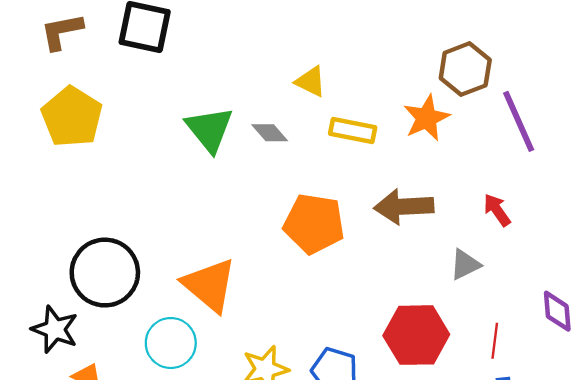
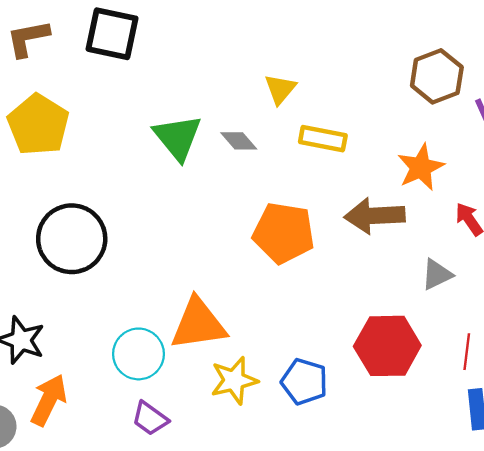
yellow triangle: (311, 82) -> (280, 89), turned 44
orange star: (427, 118) -> (421, 167), moved
black circle: (105, 273) -> (72, 239), moved
orange triangle: (209, 285) -> (198, 324), moved, turned -48

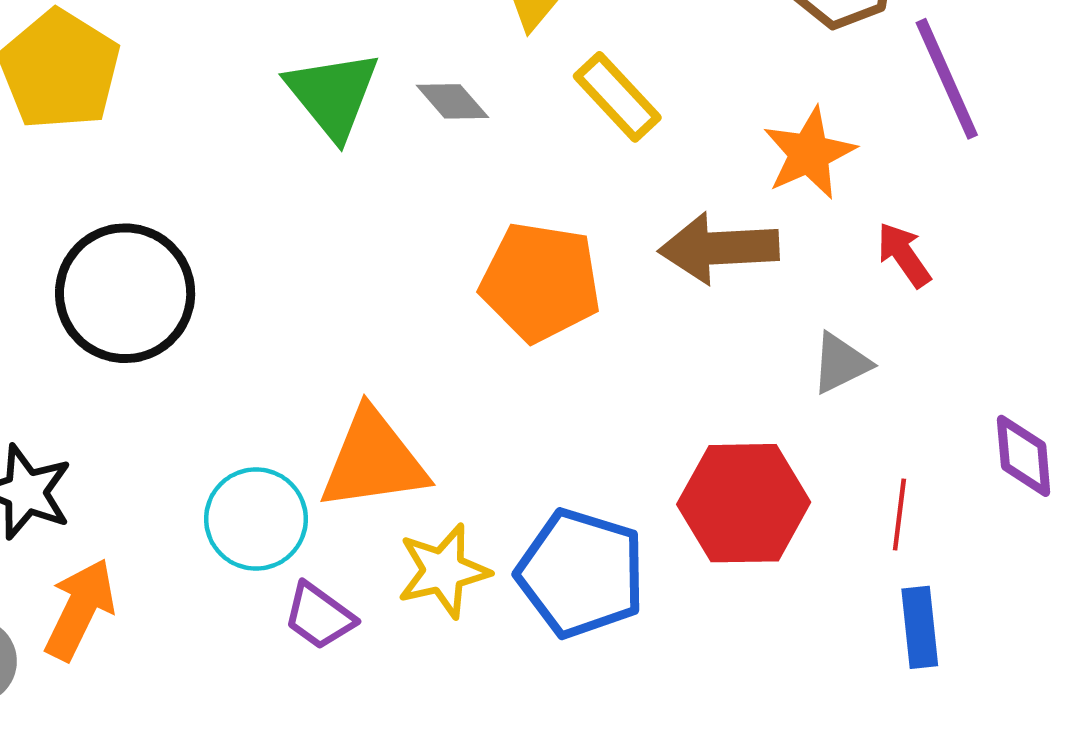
yellow rectangle: (323, 139) -> (617, 97), turned 36
blue pentagon: (304, 382) -> (581, 573), size x1.4
purple trapezoid: (150, 418) -> (319, 616), moved

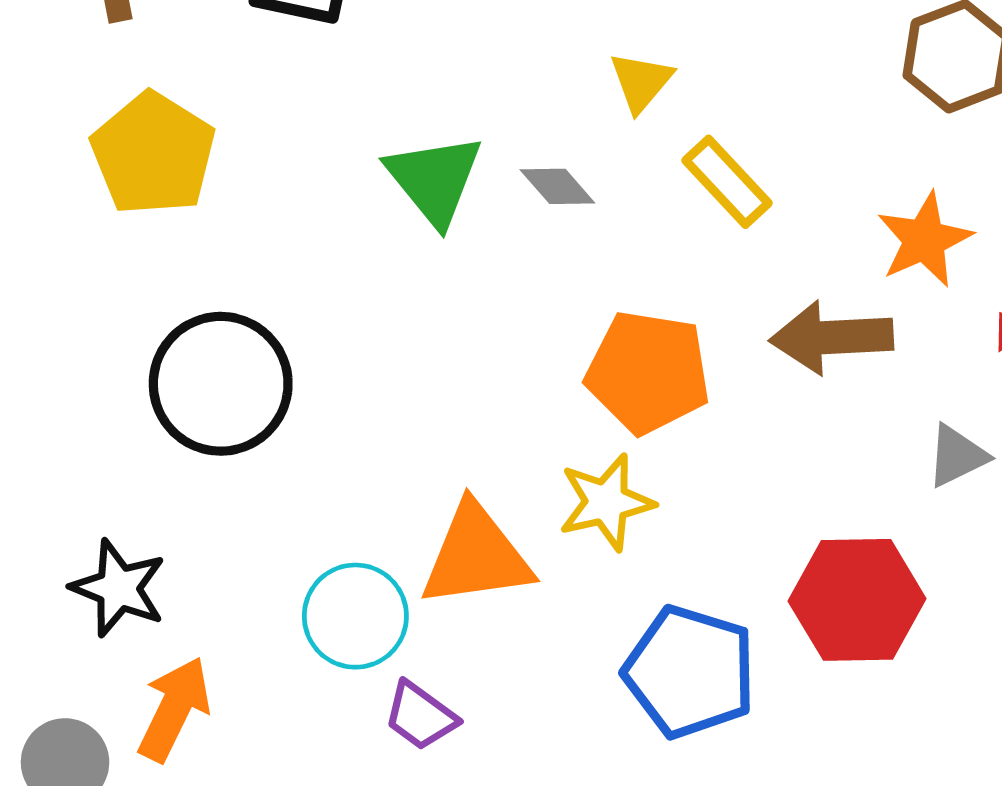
yellow star: (443, 571) -> (606, 502), moved

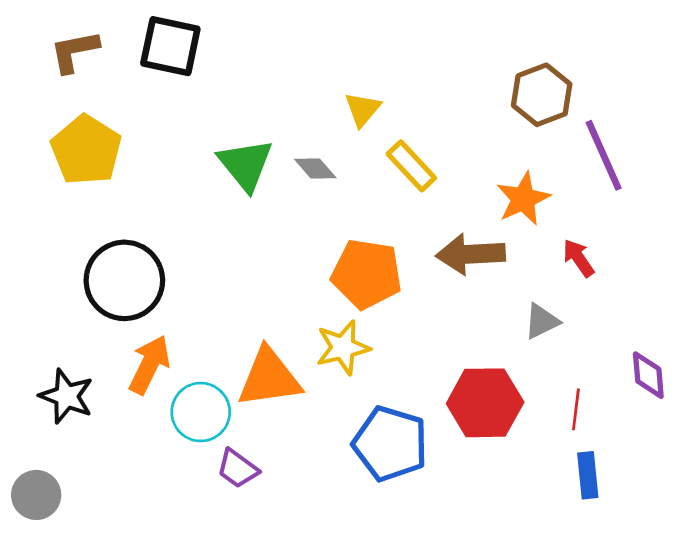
orange arrow: (174, 709) -> (149, 365), moved

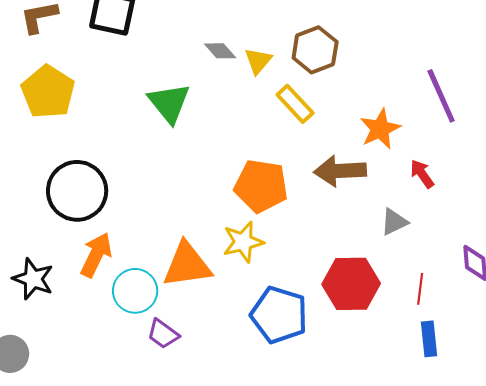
brown hexagon: (542, 95) -> (315, 50), moved
gray diamond: (315, 169) -> (220, 51), moved

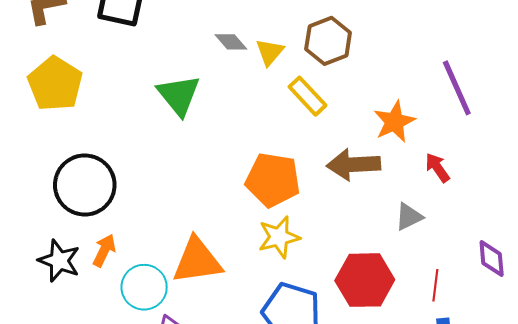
yellow star: (243, 242) -> (279, 237), moved
orange arrow: (96, 255) -> (104, 250), size x0.7
black star: (33, 279) -> (59, 261), moved

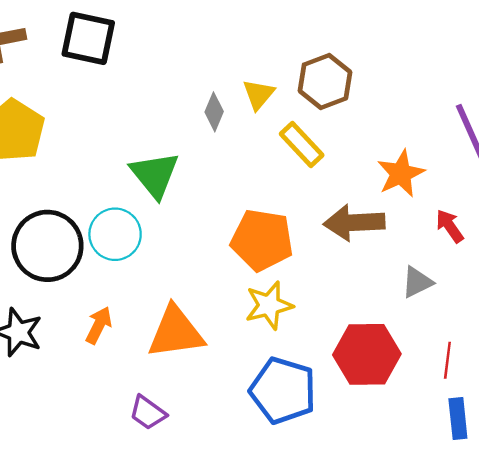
gray diamond: (231, 42) -> (214, 112), moved, turned 64
green triangle: (179, 95) -> (155, 175), moved
orange arrow: (104, 250) -> (99, 325), moved
cyan circle: (144, 287) -> (115, 234), moved

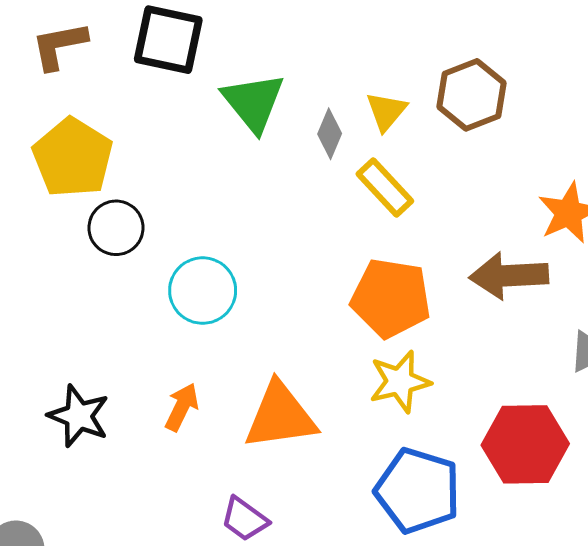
yellow rectangle: (302, 144) -> (385, 187), moved
green triangle: (155, 175) -> (253, 102), moved
black circle: (47, 246) -> (116, 228), moved, size x0.6

